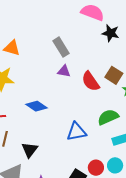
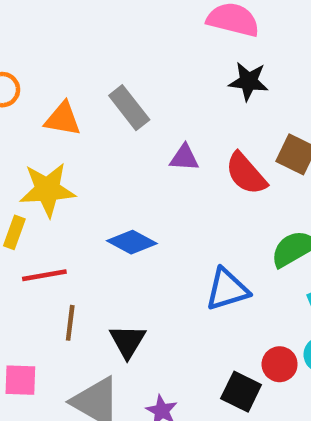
black star: (111, 33) -> (249, 81), moved
gray rectangle: (61, 47) -> (129, 108), moved

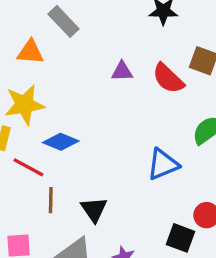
gray rectangle: (129, 108) -> (63, 21), moved
blue diamond: (132, 242) -> (61, 142), moved
red line: (44, 275) -> (28, 167), turned 44

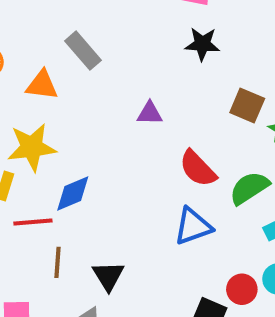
red semicircle: (168, 78) -> (198, 169), moved
blue diamond: (61, 142) -> (73, 194), turned -48
red line: (28, 167) -> (33, 222), turned -36

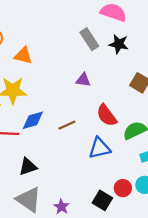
gray rectangle: (83, 51) -> (89, 39), moved
brown line: (57, 262) -> (67, 125), moved, turned 54
black triangle: (108, 276) -> (28, 167), moved, turned 36

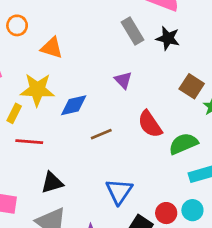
purple triangle: (83, 80) -> (123, 80), turned 35
blue diamond: (33, 120) -> (74, 105), moved
blue triangle: (99, 148) -> (119, 191), moved, turned -45

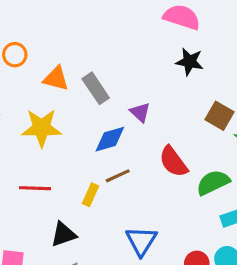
gray rectangle: (132, 31) -> (96, 88), moved
blue diamond: (74, 105) -> (110, 139), moved
yellow rectangle: (14, 113) -> (91, 195), moved

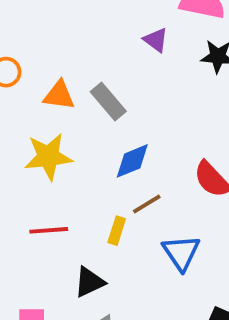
purple triangle: (140, 112) -> (156, 40), moved
blue triangle: (141, 241) -> (181, 253), moved

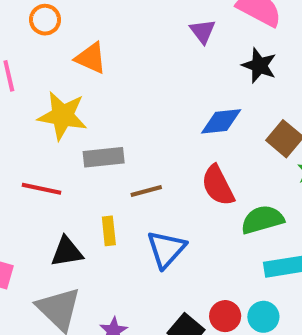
gray rectangle: (108, 102) -> (104, 157), moved, turned -72
blue diamond: (132, 161) -> (221, 121), moved
yellow rectangle: (117, 231) -> (109, 231), moved, turned -40

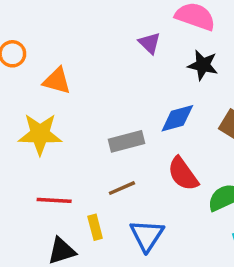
gray rectangle: (104, 157) -> (127, 141), moved
red line: (41, 189) -> (54, 200), moved

